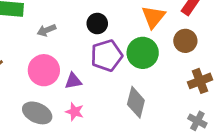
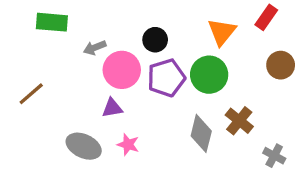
brown circle: (185, 41) -> (281, 65), moved
pink circle: (44, 70) -> (122, 70), moved
purple triangle: (73, 81) -> (112, 108), moved
brown cross: (200, 81) -> (239, 121), moved, turned -30

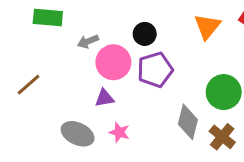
green circle: (209, 75) -> (224, 92), moved
brown cross: (239, 121) -> (222, 137), moved

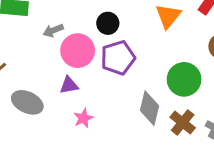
pink star: (119, 132) -> (83, 118), turned 30
gray ellipse: (78, 134) -> (27, 102), moved

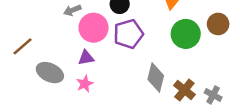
green circle: (184, 79) -> (186, 34), moved
pink star: (83, 118) -> (85, 84), moved

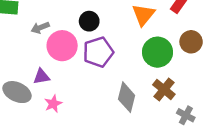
purple triangle: (86, 58) -> (41, 77), moved
brown cross: (184, 90) -> (164, 89), moved

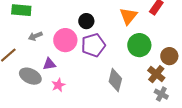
gray arrow: (40, 28) -> (35, 36), moved
brown circle: (191, 42) -> (169, 56), moved
brown cross: (164, 89) -> (156, 74), moved

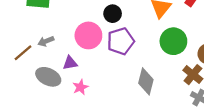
gray arrow: (35, 36) -> (46, 41), moved

